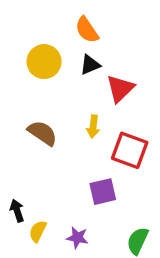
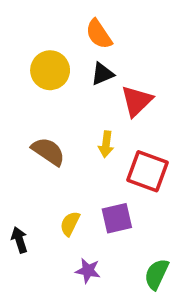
yellow semicircle: (38, 231) -> (70, 224), moved

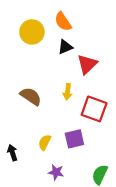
yellow circle: (50, 70) -> (32, 32), moved

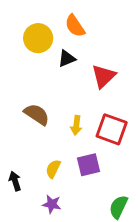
black triangle: (65, 47) -> (67, 59), moved
yellow arrow: (68, 92) -> (76, 125), moved
purple star: (56, 172) -> (52, 204), moved

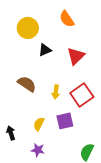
orange semicircle: (75, 26) -> (67, 19), moved
black triangle: (67, 59) -> (45, 50), moved
red square: (112, 129) -> (82, 95), turned 35

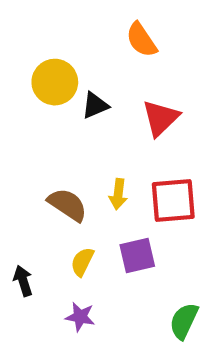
yellow circle: (28, 28) -> (55, 82), moved
brown semicircle: (27, 84) -> (67, 205), moved
red square: (82, 95) -> (173, 200), turned 30

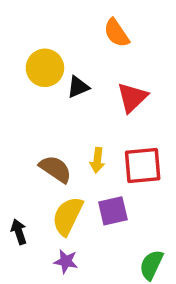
yellow semicircle: (82, 262) -> (68, 216), size x1.6

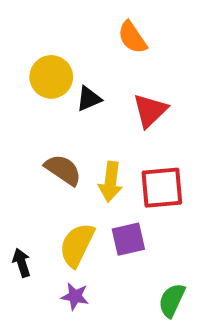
yellow arrow: (97, 160) -> (111, 182), size x1.4
brown semicircle: (55, 169) -> (63, 170), moved

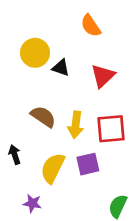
black triangle: (89, 99) -> (61, 68), turned 42
black arrow: (22, 263) -> (15, 155), moved
purple star: (75, 296) -> (32, 203), moved

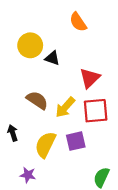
red triangle: (103, 76) -> (90, 78), moved
yellow arrow: (76, 125) -> (65, 107), turned 35

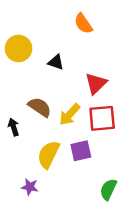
yellow circle: (30, 45) -> (19, 48), moved
black arrow: (13, 133) -> (14, 127), moved

